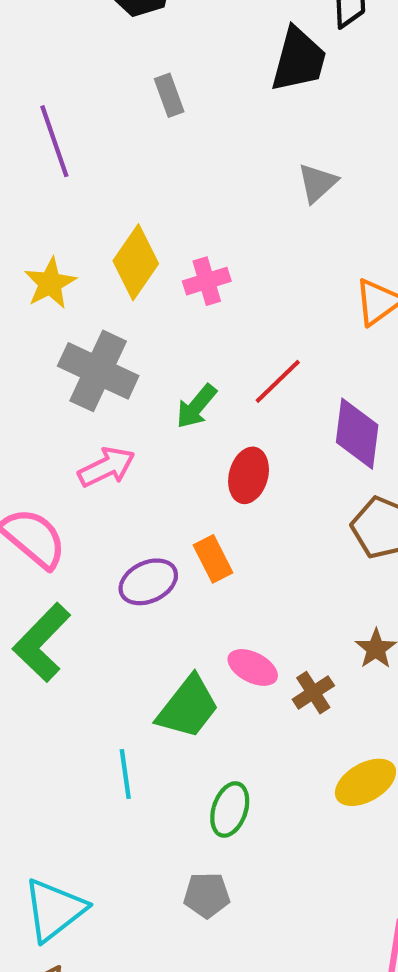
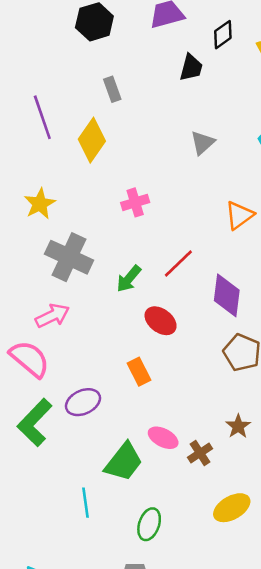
black trapezoid: (299, 60) -> (191, 68), size x0.7
yellow diamond: (136, 262) -> (92, 140), moved
pink arrow: (107, 467) -> (52, 316), moved
red ellipse: (249, 475) -> (161, 321), turned -68
purple ellipse: (148, 582) -> (83, 402), moved

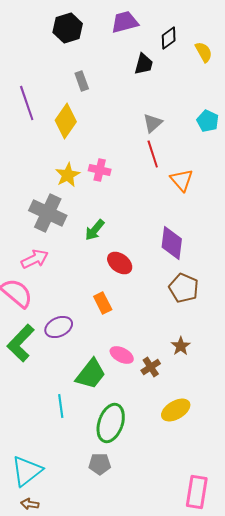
pink cross: (135, 202) -> (100, 170), turned 30
yellow star: (40, 204) -> (68, 175), moved
orange triangle: (239, 215) -> (182, 180), turned -35
red line: (178, 264) -> (153, 154), moved, turned -64
green ellipse: (149, 524) -> (111, 423), size x1.5

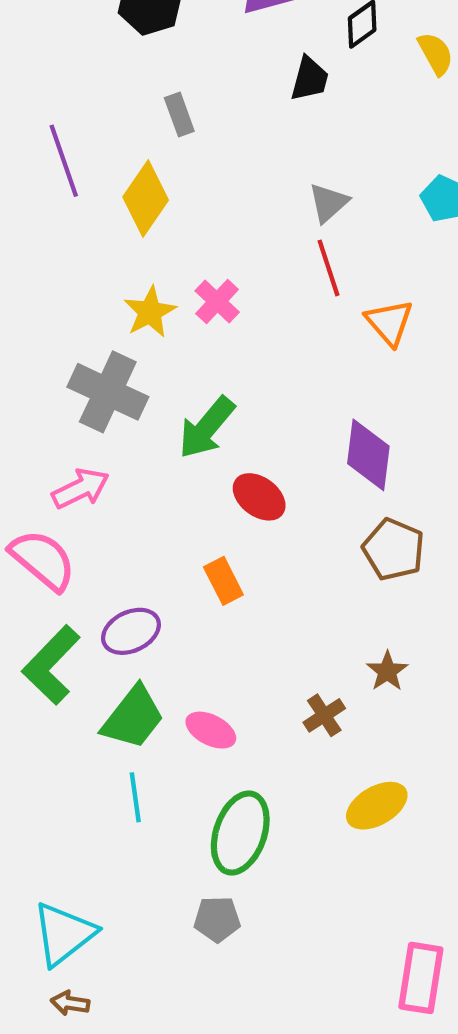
pink cross: (100, 170) -> (217, 301), turned 30
green arrow: (95, 230) -> (207, 428), size x1.4
pink ellipse: (122, 355) -> (211, 730), moved
green trapezoid: (91, 374) -> (133, 717), moved

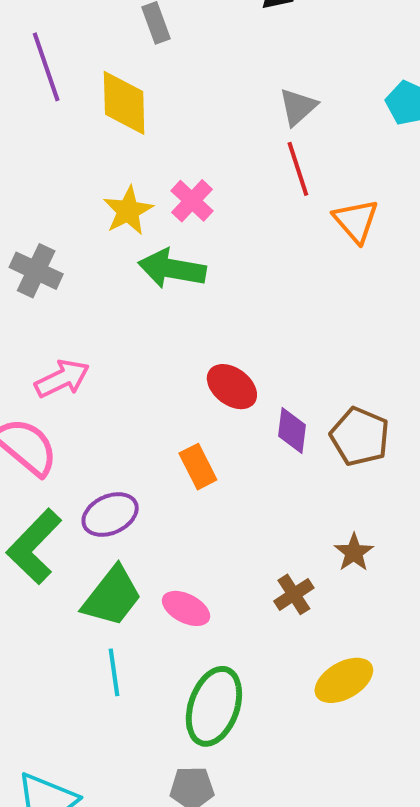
yellow diamond: (146, 199) -> (124, 103), turned -36
gray cross: (108, 392) -> (36, 271), moved, size x0.7
green arrow: (207, 428) -> (172, 269), moved, turned 60
purple diamond: (368, 455) -> (292, 431), moved, size x0.7

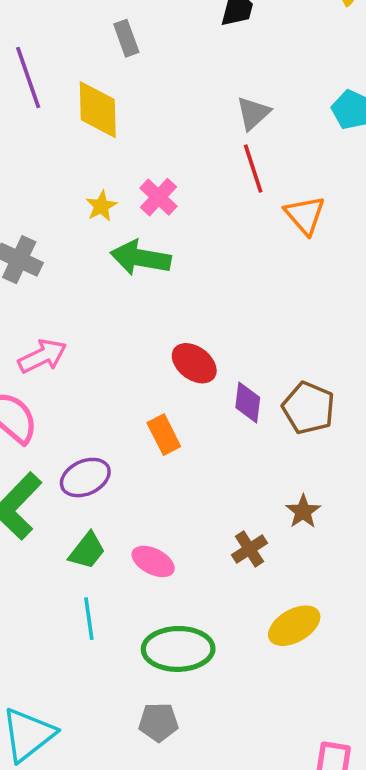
yellow star: (128, 211) -> (101, 206), size x0.7
green trapezoid: (112, 596) -> (87, 551), size x0.7
green ellipse: (214, 706) -> (178, 649), turned 70

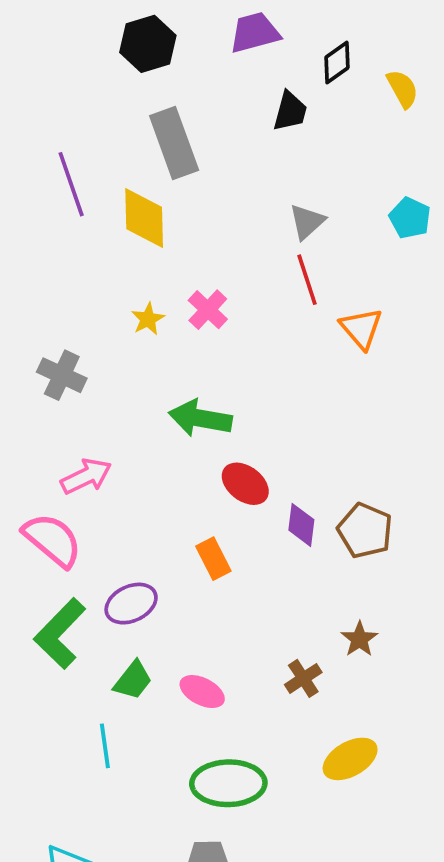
gray rectangle: (126, 38) -> (174, 143), size x1.8
green arrow: (141, 258) -> (200, 418), moved
cyan line: (89, 619) -> (105, 746), moved

